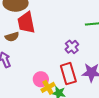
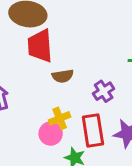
brown semicircle: (12, 37) -> (63, 76), moved
yellow cross: (48, 87) -> (60, 118), moved

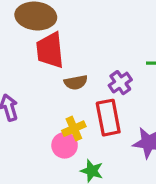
purple cross: (104, 91) -> (120, 83), moved
red rectangle: (93, 131) -> (108, 118), moved

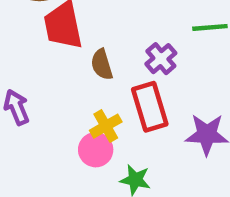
brown semicircle: (76, 82) -> (102, 64), turned 90

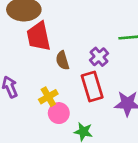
yellow cross: (106, 126) -> (48, 97), moved

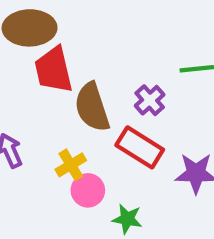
brown semicircle: (62, 60) -> (92, 107), size x1.6
red rectangle: (92, 86) -> (140, 147), turned -40

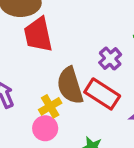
brown semicircle: (92, 107) -> (70, 86), moved
pink circle: (88, 190) -> (45, 128), moved

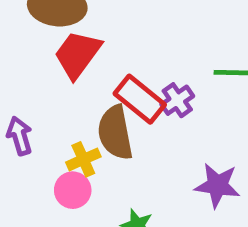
red trapezoid: (38, 35) -> (78, 54), turned 42
red rectangle: (102, 94) -> (140, 99), moved

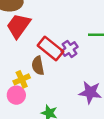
brown semicircle: (115, 133) -> (38, 66), size x0.7

